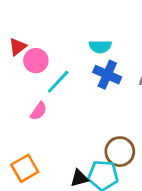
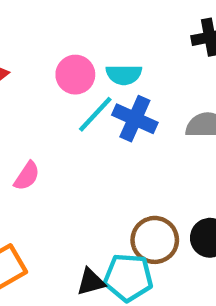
pink circle: (36, 61) -> (75, 75), moved
cyan line: (58, 82) -> (95, 114), moved

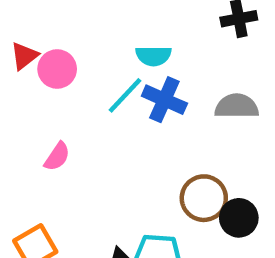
pink circle: (75, 75) -> (57, 69), moved
brown circle: (155, 240) -> (204, 198), moved

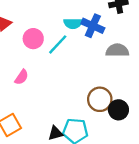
pink circle: (57, 69) -> (33, 39), moved
blue cross: (164, 100) -> (93, 26), moved

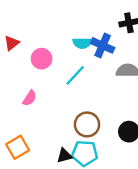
cyan line: (58, 44) -> (75, 75), moved
brown circle: (100, 99) -> (87, 124), moved

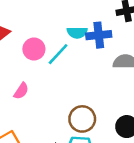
blue cross: (103, 45) -> (99, 35), turned -30
cyan line: (75, 75) -> (58, 54), moved

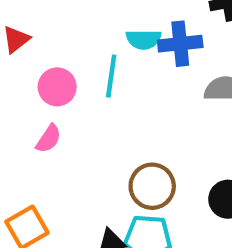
pink circle: (34, 49) -> (57, 87), moved
cyan line: (58, 54) -> (111, 76), turned -35

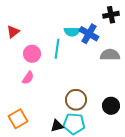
blue cross: (180, 44) -> (89, 34), turned 36

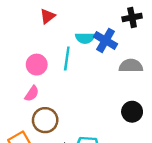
red triangle: (13, 32) -> (48, 16), moved
brown circle: (76, 100) -> (45, 120), moved
black circle: (111, 106) -> (132, 112), moved

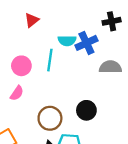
blue cross: (106, 40) -> (86, 43), turned 35
black circle: (132, 112) -> (86, 110), moved
brown circle: (45, 120) -> (50, 118), moved

